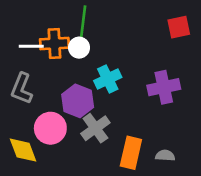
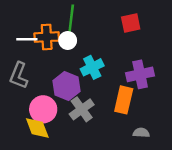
red square: (179, 27) -> (131, 23), moved
yellow diamond: (23, 150) -> (37, 128), moved
orange rectangle: (131, 153) -> (124, 100), moved

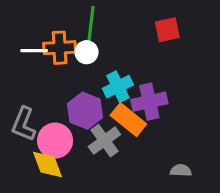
purple cross: (140, 74) -> (149, 102), moved
gray L-shape: (19, 75) -> (24, 124), moved
orange rectangle: (124, 100) -> (128, 120), moved, turned -64

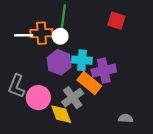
red square: (167, 30) -> (116, 21), turned 30
cyan cross: (118, 87) -> (82, 60), turned 30
purple hexagon: (85, 111) -> (59, 62), moved
yellow diamond: (48, 165) -> (61, 114), moved

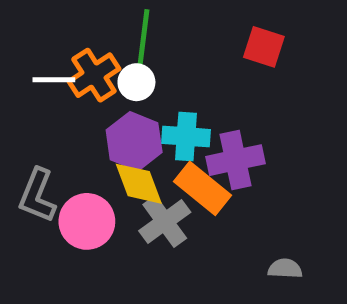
orange cross: (41, 33) -> (94, 75), turned -30
yellow diamond: (61, 114) -> (139, 184), moved

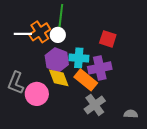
red square: (264, 47) -> (108, 39), moved
gray cross: (165, 221) -> (95, 105), moved
gray semicircle: (285, 269) -> (131, 114), moved

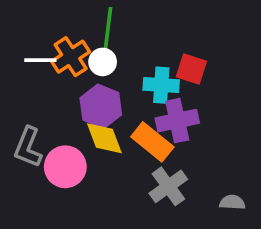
cyan cross: (79, 58) -> (161, 85), moved

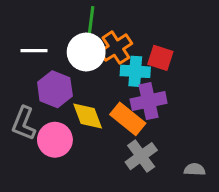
orange cross: (71, 57) -> (116, 48), moved
white circle: (103, 62) -> (86, 52), size x1.6
purple hexagon: (101, 106) -> (55, 89), moved

